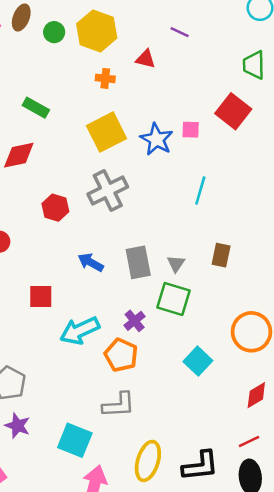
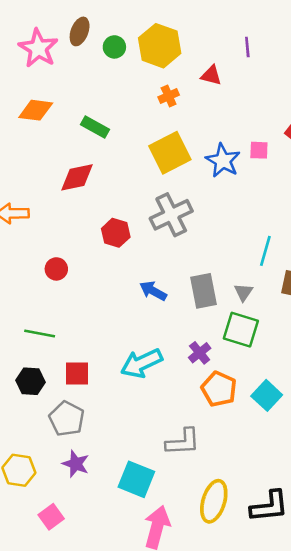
purple line: (180, 32) -> (247, 47), turned 60
orange cross: (105, 78) -> (169, 96), turned -30
cyan line: (200, 191) -> (265, 251), moved
red square: (41, 296) -> (77, 373), moved
orange pentagon: (121, 355) -> (219, 389), moved

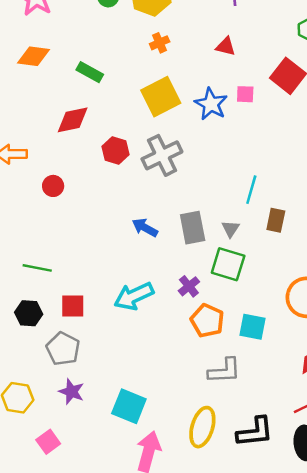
red triangle: (211, 75) -> (226, 46), moved
red hexagon: (116, 233) -> (115, 150), moved
red circle: (56, 269) -> (53, 186), moved
cyan square: (267, 395) -> (253, 327), turned -32
gray L-shape: (183, 442) -> (224, 371), moved

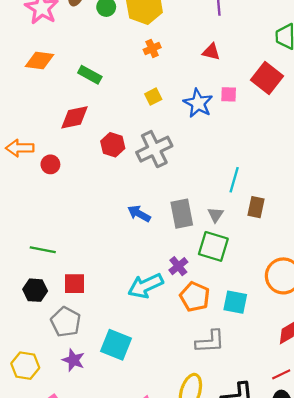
yellow square: (161, 97) -> (153, 97), size x0.5
red circle: (53, 186) -> (50, 164), moved
cyan arrow: (134, 296) -> (146, 286), moved
cyan square: (129, 406) -> (116, 345), moved

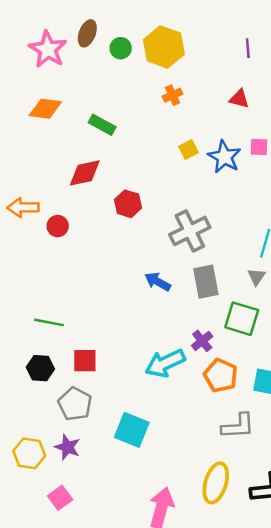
yellow square: (153, 97) -> (189, 149), moved
gray cross: (154, 149) -> (190, 231), moved
gray triangle: (216, 215) -> (257, 277), moved
purple star: (73, 360) -> (68, 447), moved

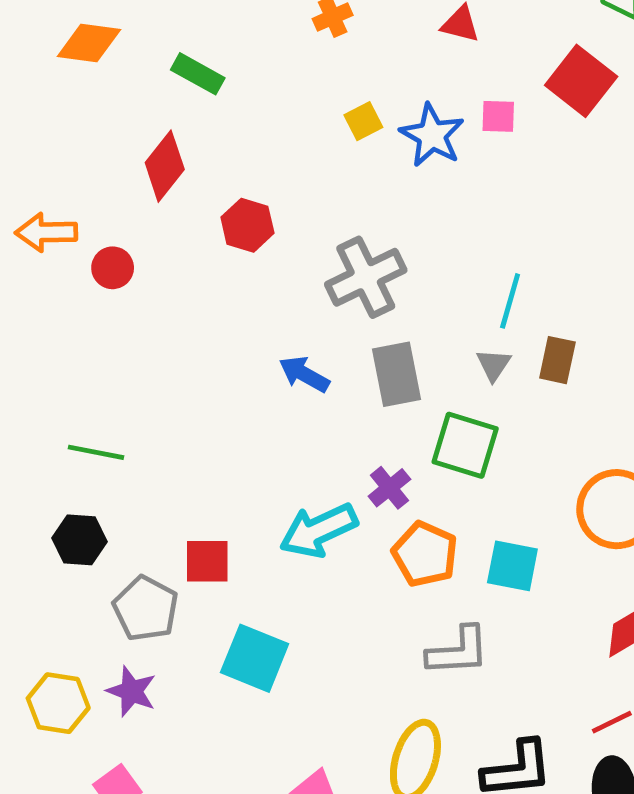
red diamond: (85, 173) -> (165, 166), turned -40
red square: (85, 361) -> (207, 561), moved

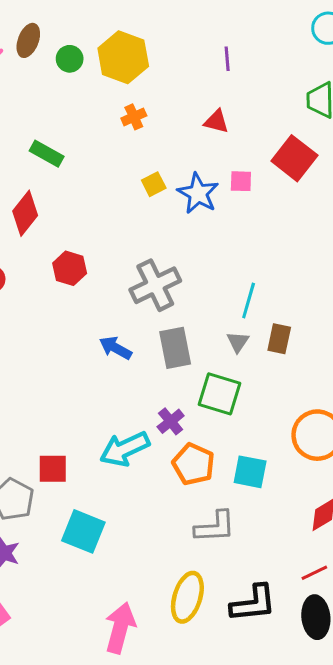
red hexagon: (247, 225) -> (70, 268), moved

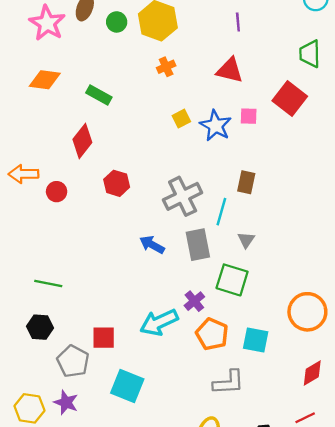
red triangle: (216, 122) -> (230, 70), size x1.4
cyan line: (249, 300) -> (221, 212), moved
brown rectangle: (279, 339) -> (246, 182), moved

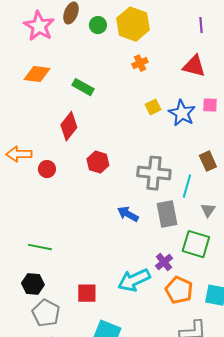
brown rectangle: (246, 182) -> (208, 161), turned -36
gray cross: (183, 196) -> (154, 173), turned 32
gray pentagon: (73, 361) -> (46, 313), moved

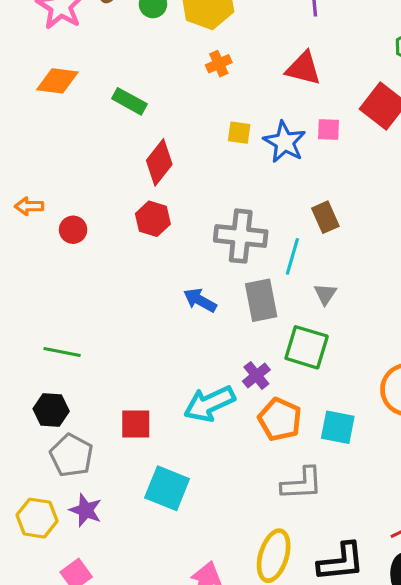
yellow square: (153, 107) -> (239, 133), turned 35
red diamond: (69, 126) -> (159, 162), moved
orange arrow: (19, 154) -> (29, 206), size x0.7

